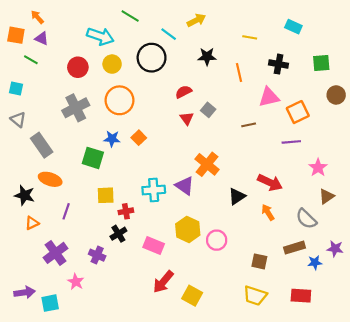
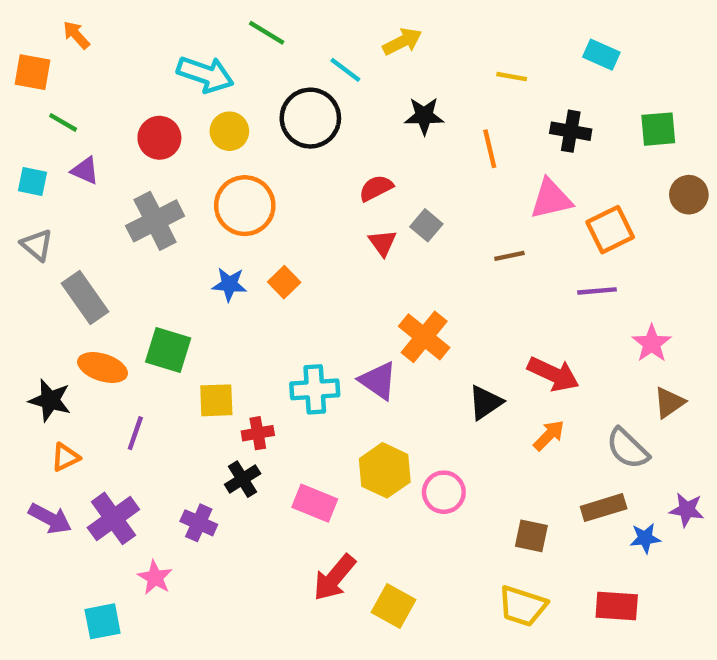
purple triangle: (42, 38) -> (85, 171), moved
green square: (93, 158) -> (168, 350), moved
orange arrow: (268, 212) -> (549, 435), turned 77
purple arrow: (25, 292) -> (50, 518), moved, turned 36

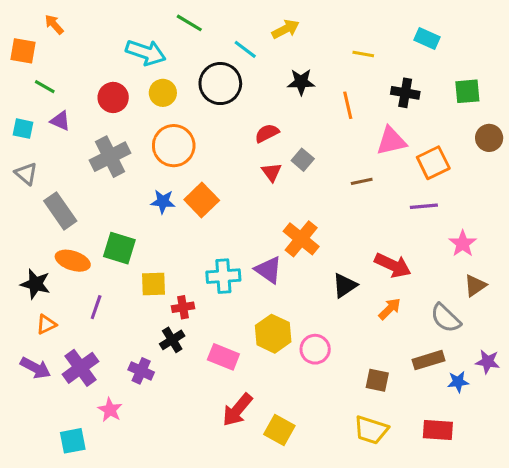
orange square: (284, 282) -> (202, 200), size x1.5

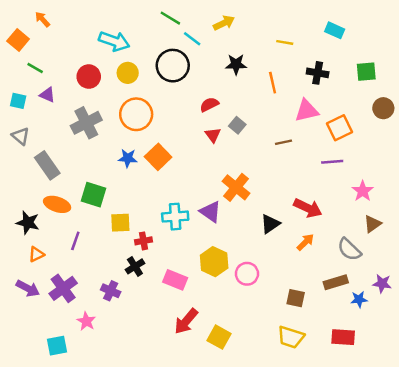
green line: (189, 23) -> (170, 18), moved
orange square: (23, 51) -> (18, 40), turned 30

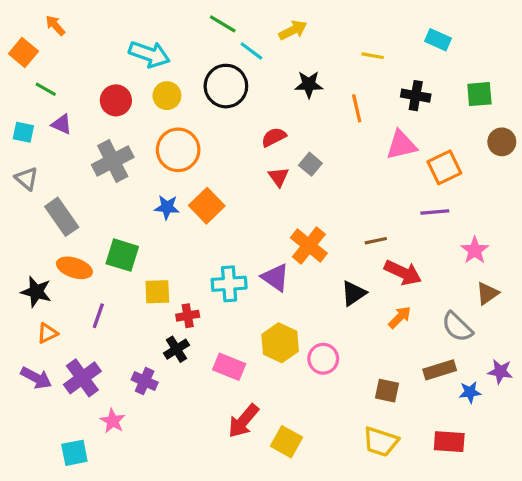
brown line: (284, 142) -> (376, 241), moved

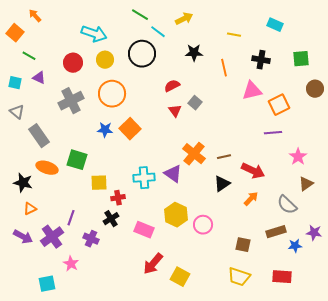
brown line: (376, 241) -> (224, 157), moved
purple line: (98, 316) -> (71, 218), moved

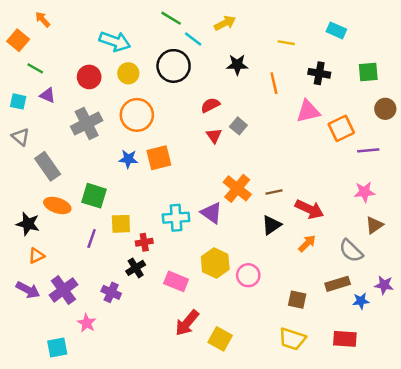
orange square: (130, 129) -> (159, 158), turned 30
purple line: (273, 133) -> (368, 150), moved
pink star: (298, 157) -> (365, 192), turned 30
purple line: (71, 218) -> (92, 239), moved

